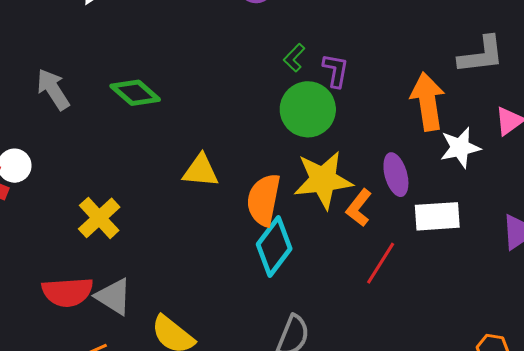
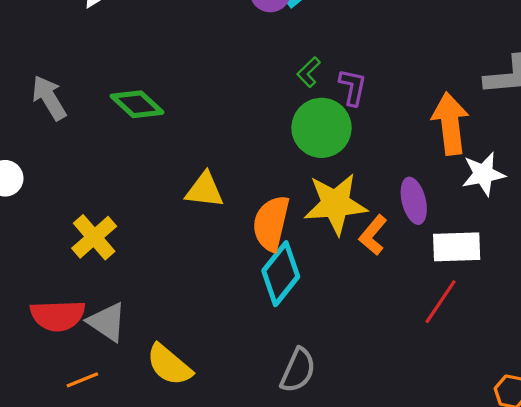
red line: (381, 263) -> (441, 302), moved

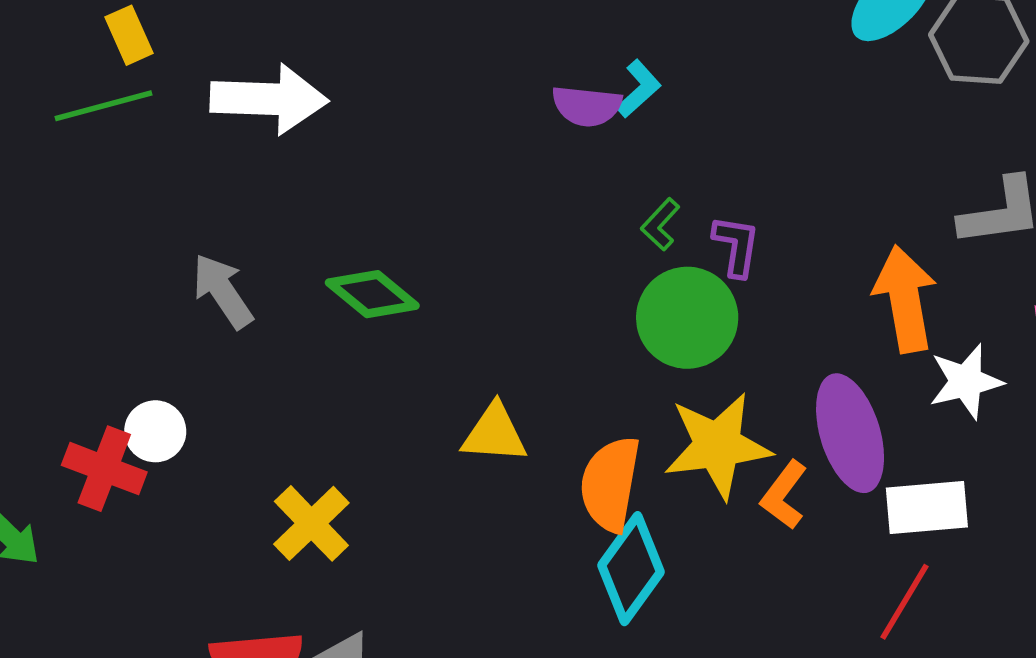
purple ellipse: (414, 201) -> (850, 433), size x1.5

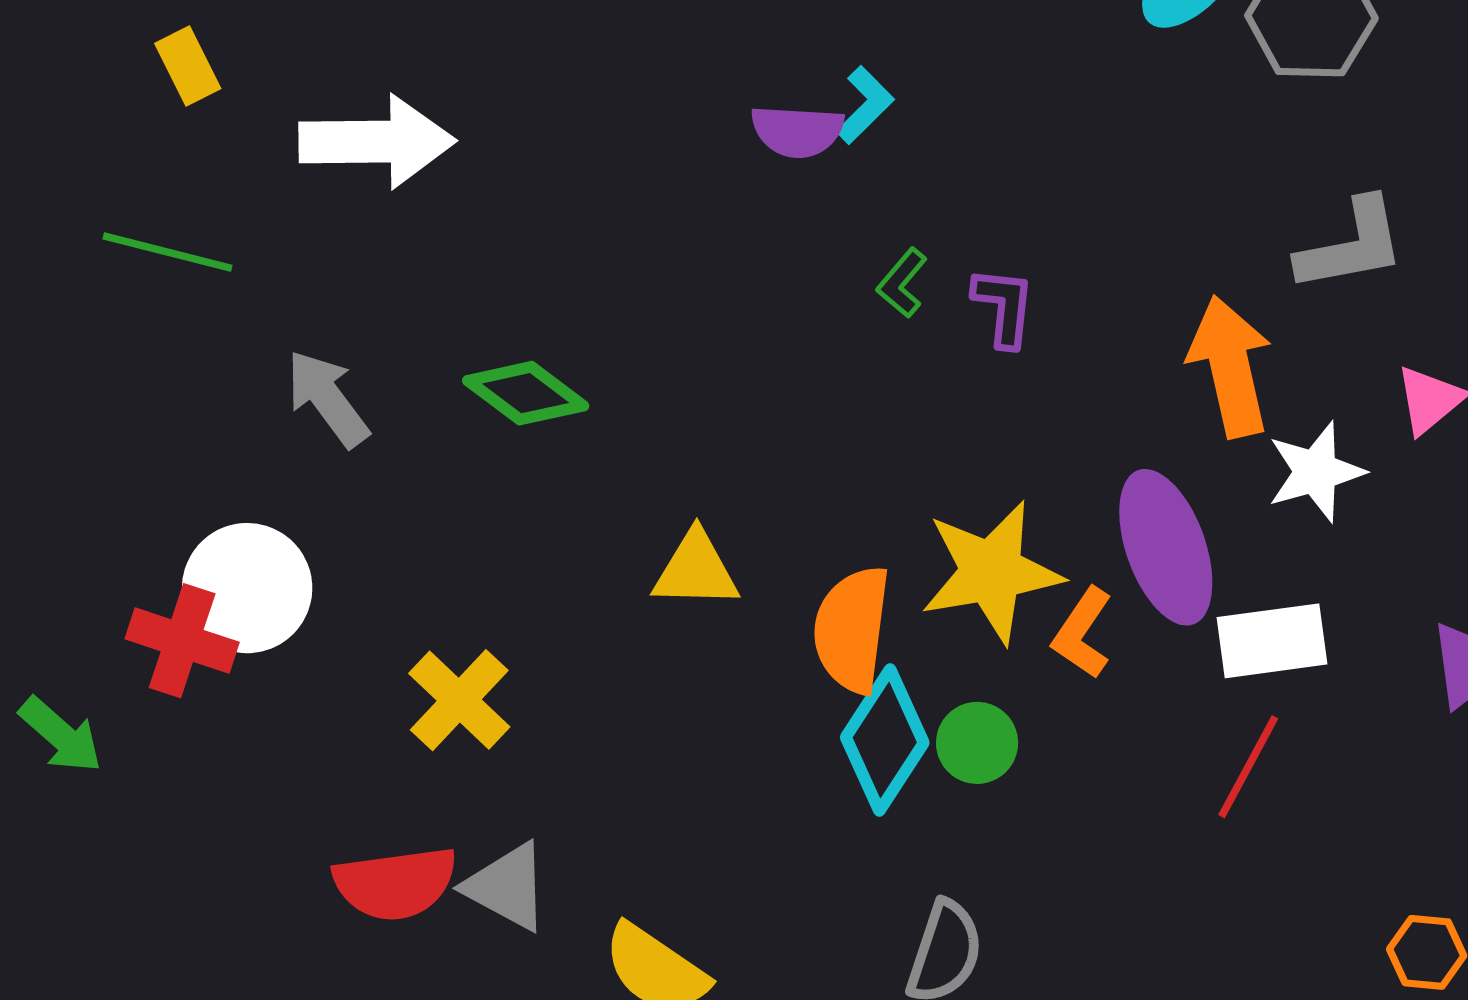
green line: (104, 106) -> (168, 252), moved, turned 32
green circle: (687, 318) -> (977, 743), moved, size x0.6
white circle: (155, 431) -> (247, 588), size x1.6

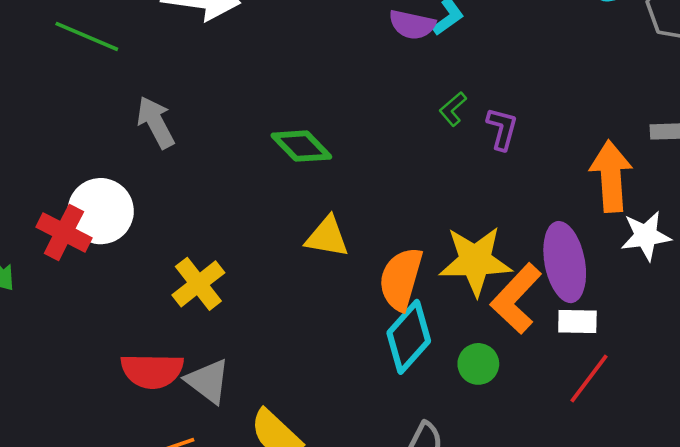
green diamond: (526, 393) -> (301, 146), moved
orange L-shape: (1082, 633) -> (516, 299), size x1.5
white rectangle: (1272, 641) -> (577, 322), moved, size x0.7
green circle: (977, 743) -> (478, 364), moved

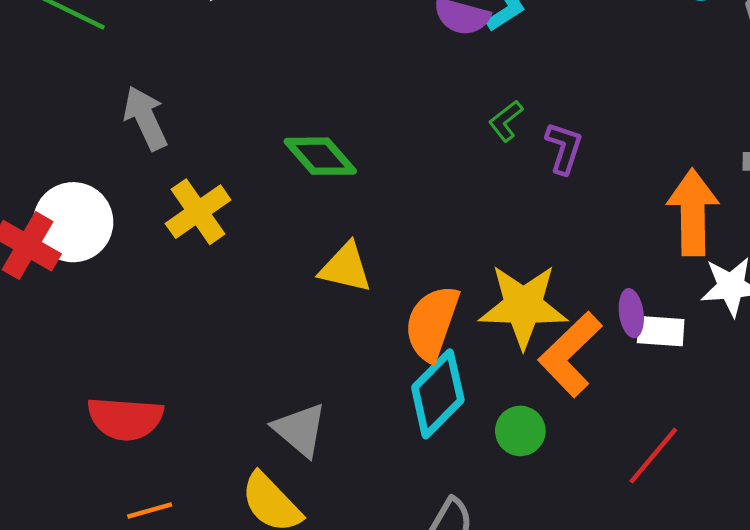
purple ellipse: (565, 262) -> (631, 313), size x0.5
yellow cross: (198, 284) -> (198, 212), moved
white rectangle: (577, 322) -> (661, 331), moved
gray triangle: (208, 381) -> (300, 430), moved

